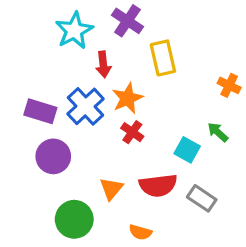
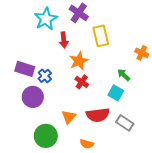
blue cross: (86, 106) -> (45, 76), moved, size x0.6
green arrow: (218, 132) -> (124, 75), moved

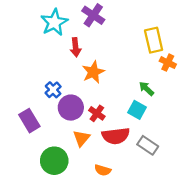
yellow rectangle: (101, 36) -> (154, 40), moved
purple rectangle: (25, 69) -> (29, 121), moved, turned 42
red cross: (82, 82) -> (97, 113), moved
purple circle: (33, 97) -> (71, 108), moved

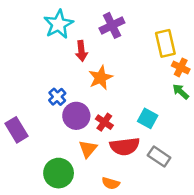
purple cross: (93, 15) -> (112, 25), moved, turned 30
green arrow: (146, 89) -> (181, 92), moved
purple rectangle: (29, 121) -> (17, 130), moved

